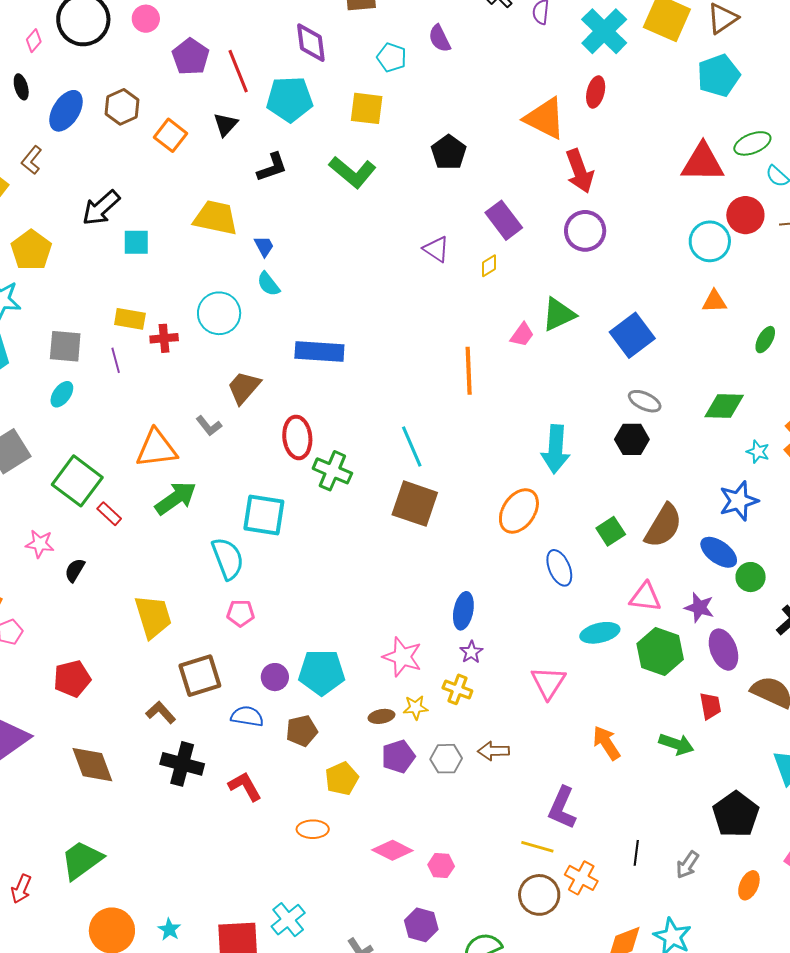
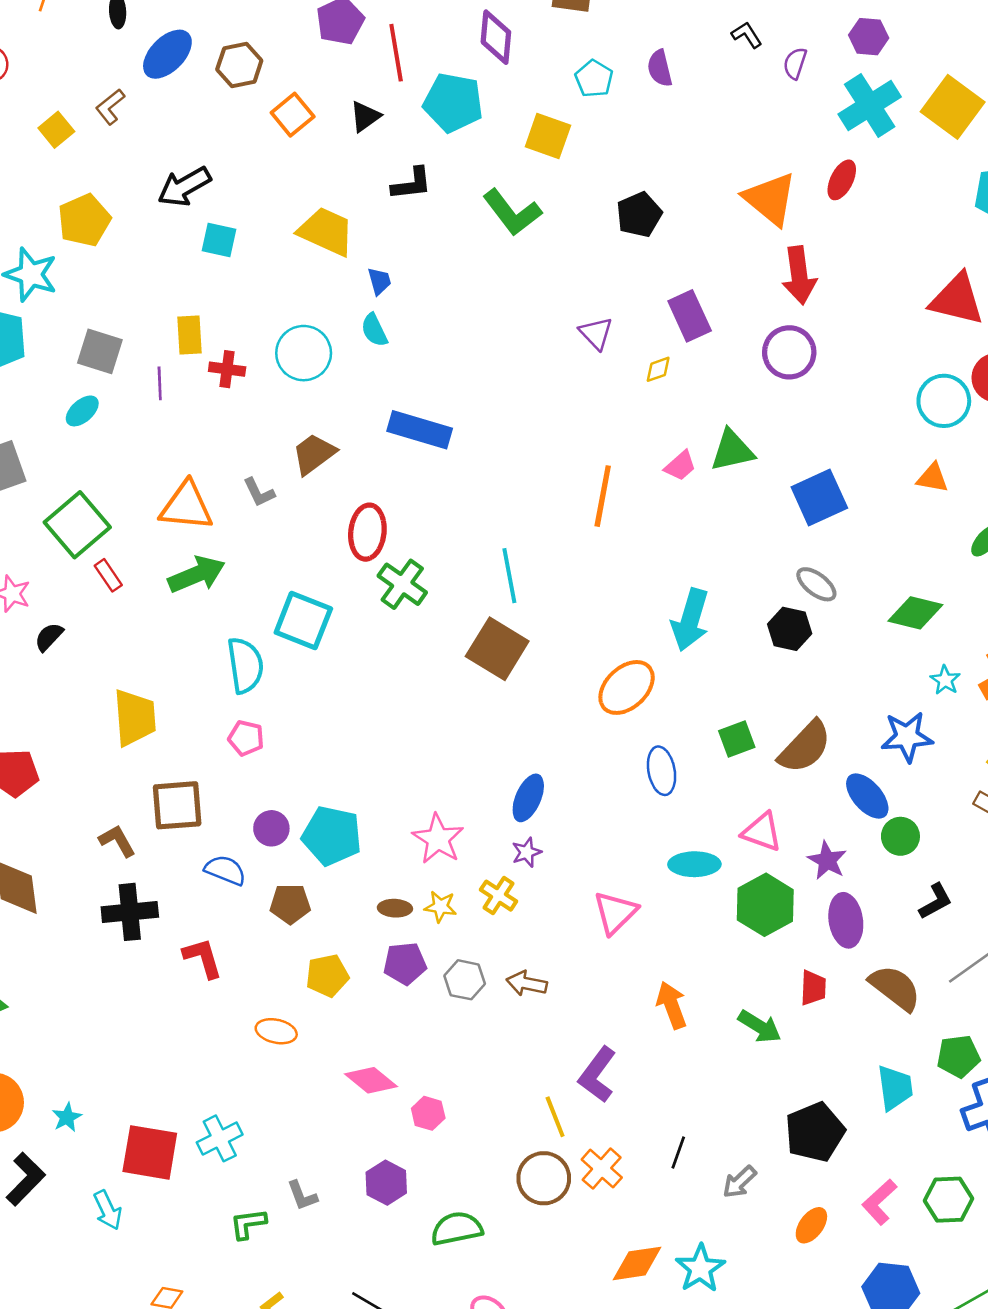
yellow rectangle: (130, 319) -> (189, 335), turned 64
black cross: (182, 764) -> (130, 912), turned -33
yellow line: (537, 847) -> (555, 1117), turned 40

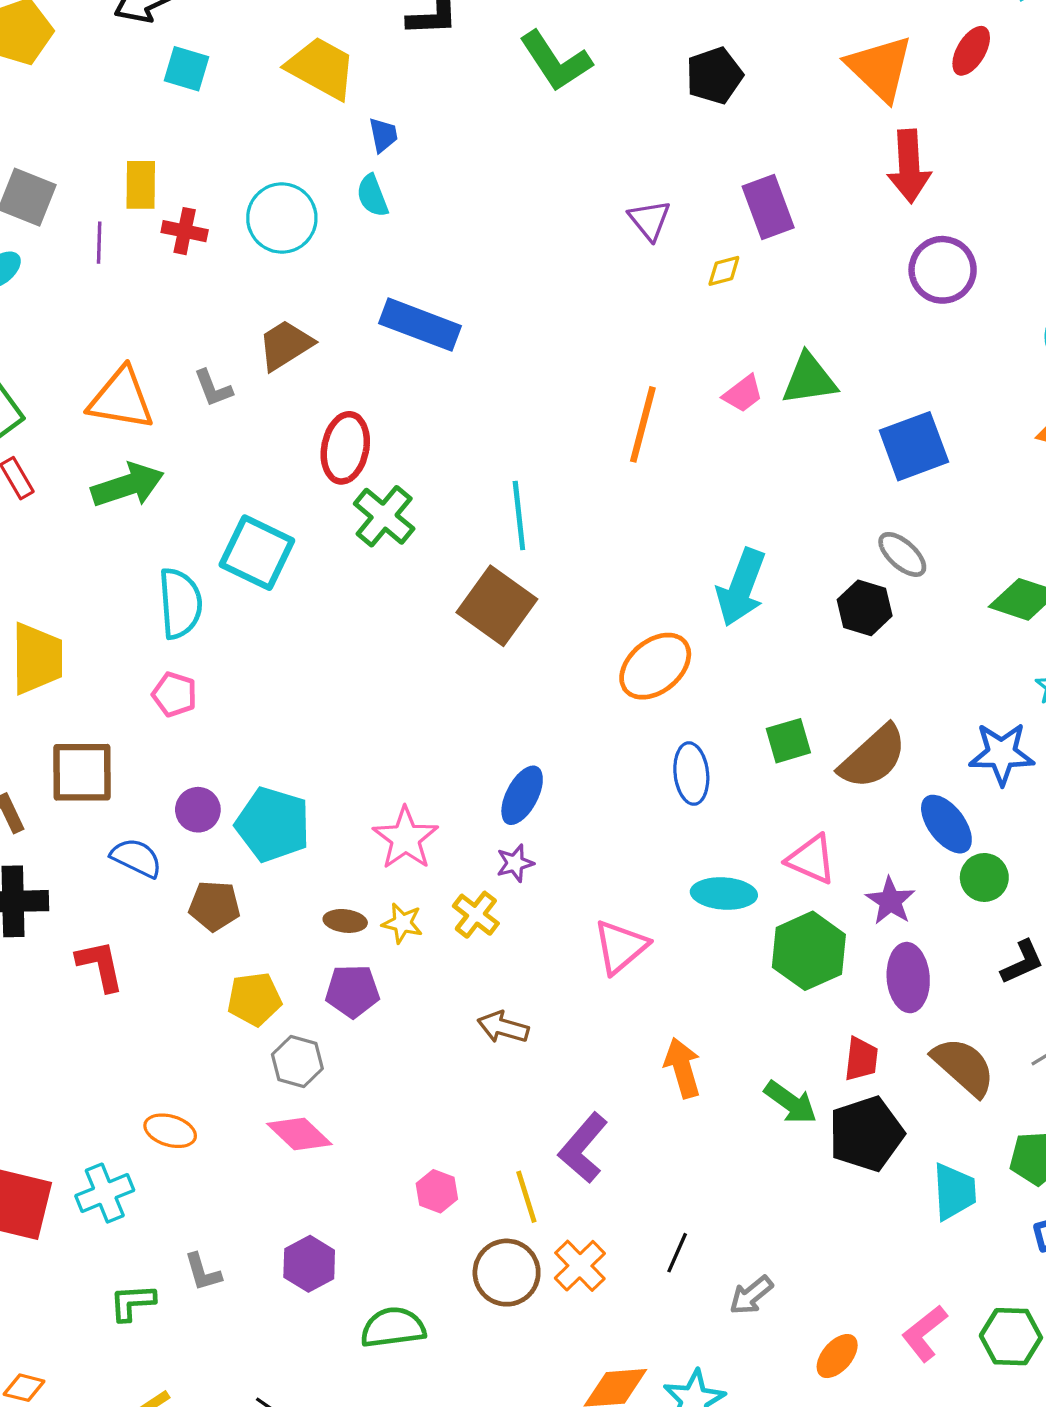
purple circle: (789, 352) -> (943, 270), moved
gray hexagon: (465, 980) -> (297, 1062), moved
orange ellipse: (276, 1031) -> (170, 1131), moved
pink hexagon: (428, 1113) -> (437, 1191), moved
black pentagon: (815, 1132) -> (866, 1134), moved

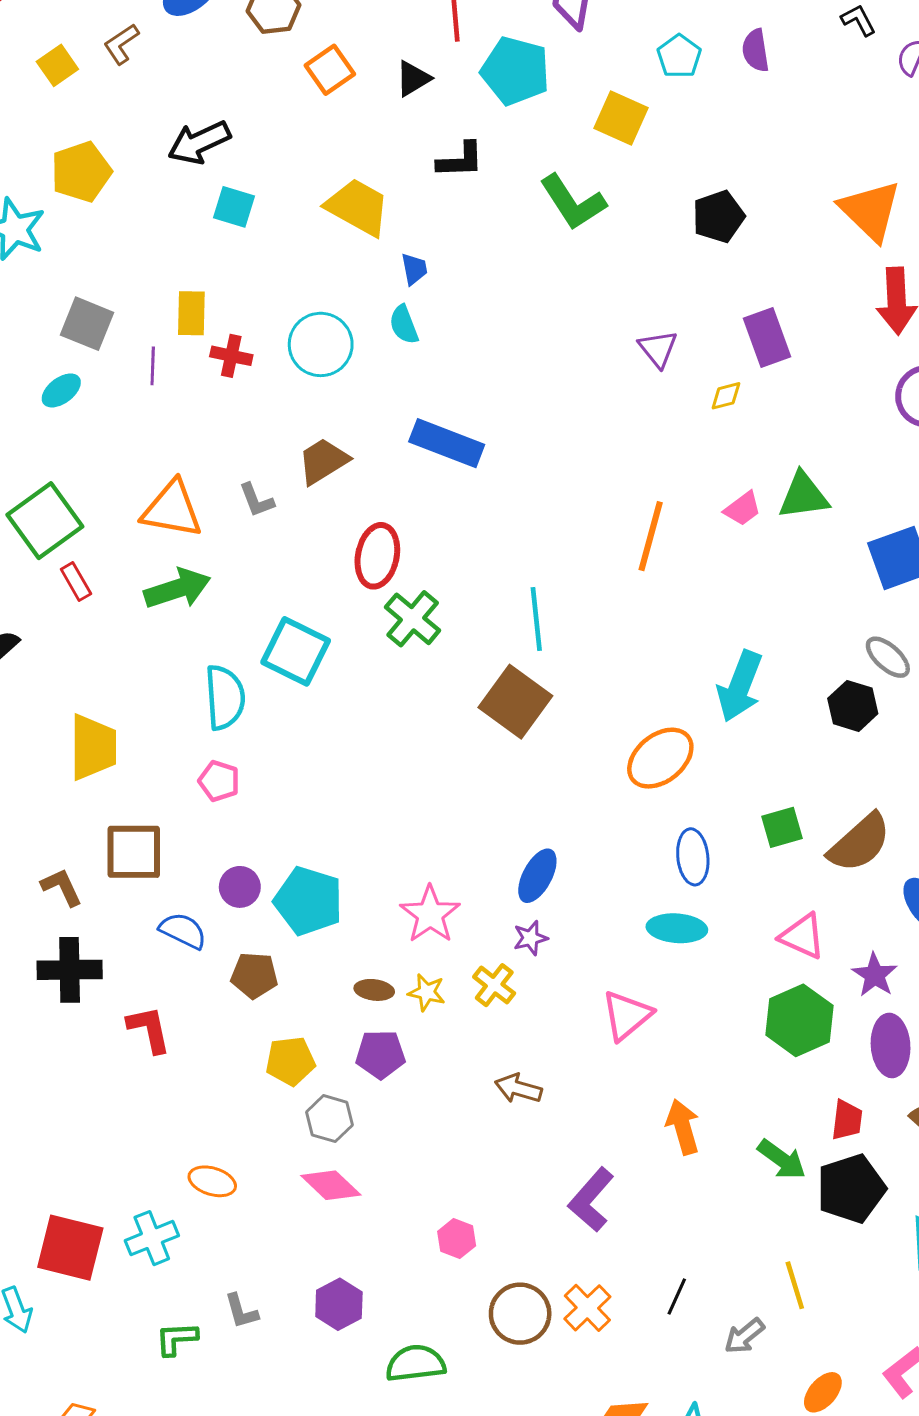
cyan ellipse: (724, 893) -> (677, 928), moved
yellow line: (526, 1197) -> (795, 1285), moved

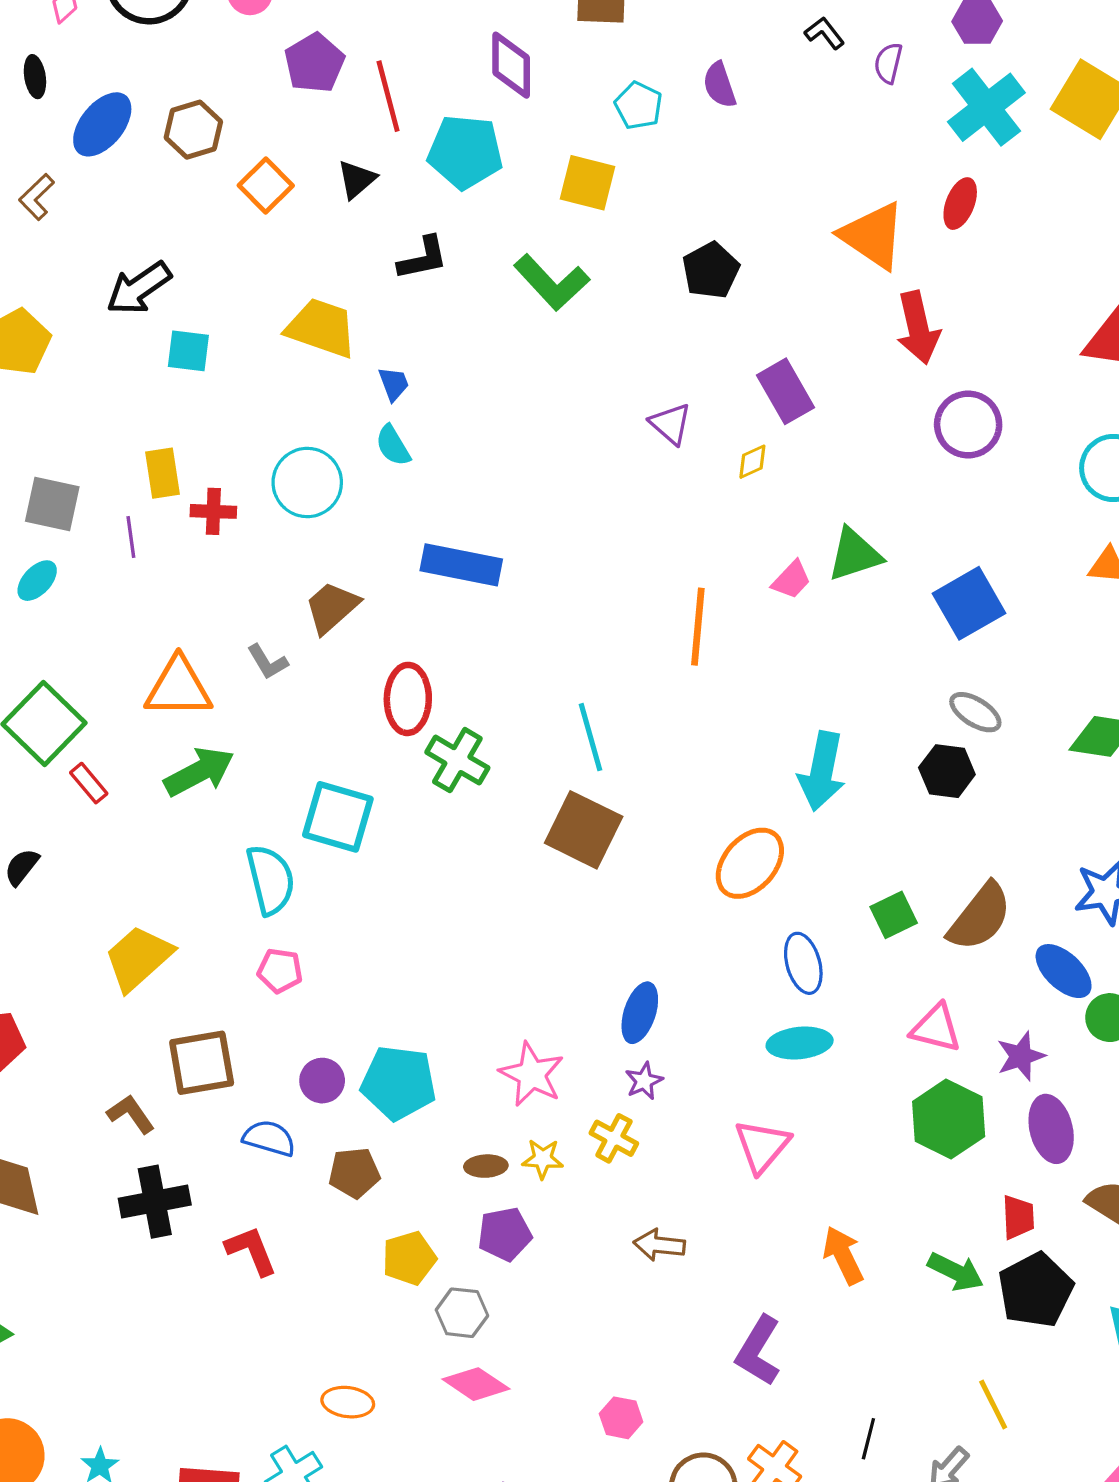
yellow trapezoid: (93, 747) -> (138, 958), turned -122
purple star: (875, 975) -> (1021, 1056), turned 30

